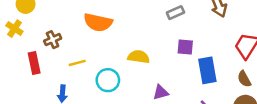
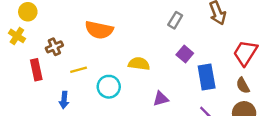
gray rectangle: (175, 13) -> (175, 20), turned -35
purple square: (185, 47) -> (185, 54), turned 35

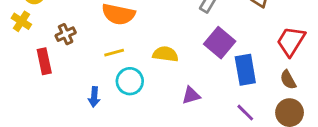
purple square: (185, 54) -> (220, 43), size x1.5
yellow line: (79, 70) -> (114, 53), moved
blue arrow: (64, 100) -> (94, 97), moved

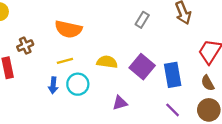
purple square: (220, 43) -> (142, 67), moved
purple triangle: (191, 95) -> (120, 103), moved
blue arrow: (94, 97) -> (53, 85), moved

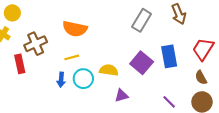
gray rectangle: (142, 20) -> (142, 20), size x1.5
brown cross: (25, 46) -> (36, 44), size x1.5
yellow semicircle: (107, 62) -> (109, 70), moved
blue rectangle: (173, 75) -> (169, 56), moved

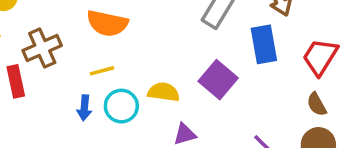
blue rectangle: (169, 56) -> (264, 44), moved

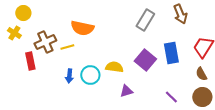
blue rectangle: (264, 44) -> (171, 53), moved
yellow line: (102, 71) -> (67, 47), moved

